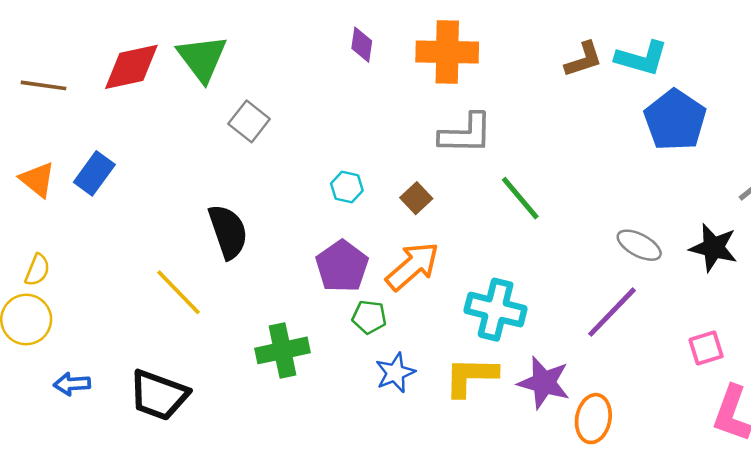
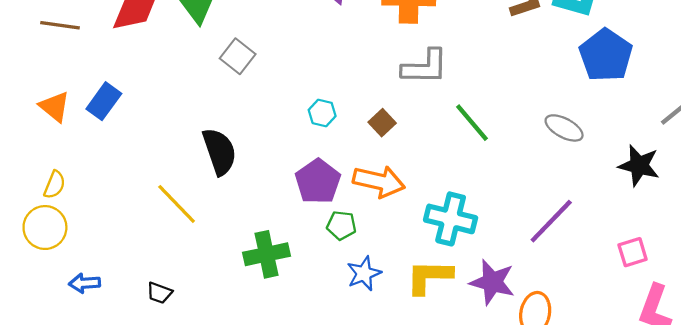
gray ellipse: (639, 245) -> (564, 128), moved
orange arrow: (413, 266) -> (379, 181), turned 54
black trapezoid: (159, 395) -> (159, 293), size x0.5

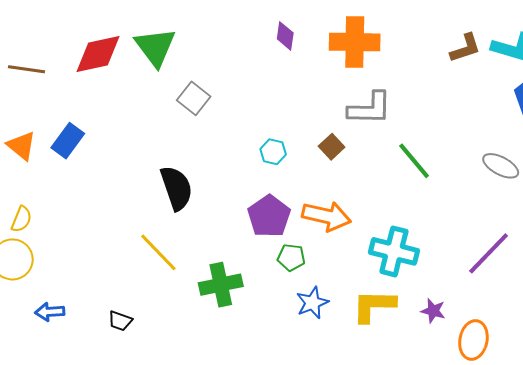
brown square: (382, 123) -> (332, 147), moved
yellow line: (177, 204) -> (158, 252), moved
purple star: (492, 282) -> (433, 311), size x0.6

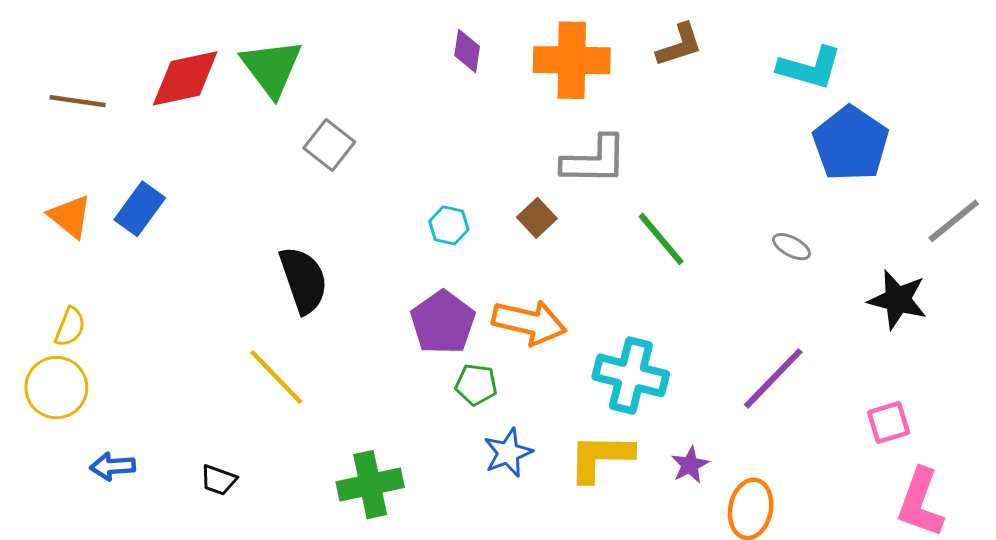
brown L-shape: (465, 48) -> (679, 45), moved
gray ellipse: (501, 166) -> (791, 247), size x0.7
green cross: (221, 285) -> (370, 485), moved
purple star: (433, 311) -> (690, 465), turned 30

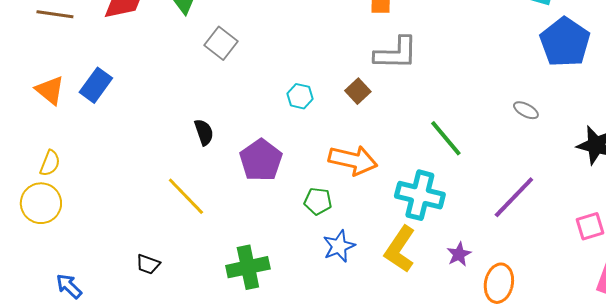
green line: (661, 239) -> (446, 138), moved
black semicircle: (303, 280) -> (204, 132), size x0.6
purple pentagon: (443, 322) -> (261, 160), moved
yellow L-shape: (601, 457) -> (400, 249), turned -57
blue arrow: (112, 466) -> (69, 286), moved, turned 48

